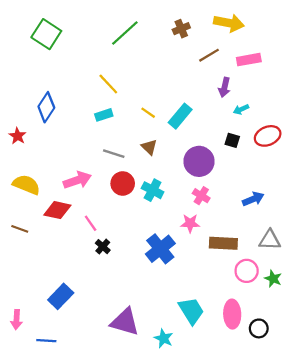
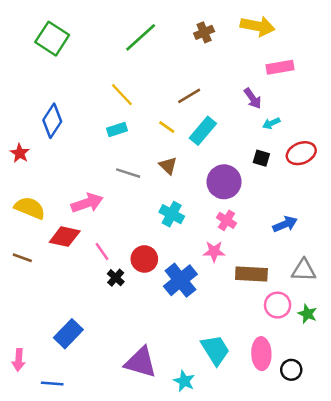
brown line: (209, 55) -> (189, 96), moved
purple arrow: (224, 87) -> (253, 98), turned -48
red circle: (123, 183) -> (144, 259), moved

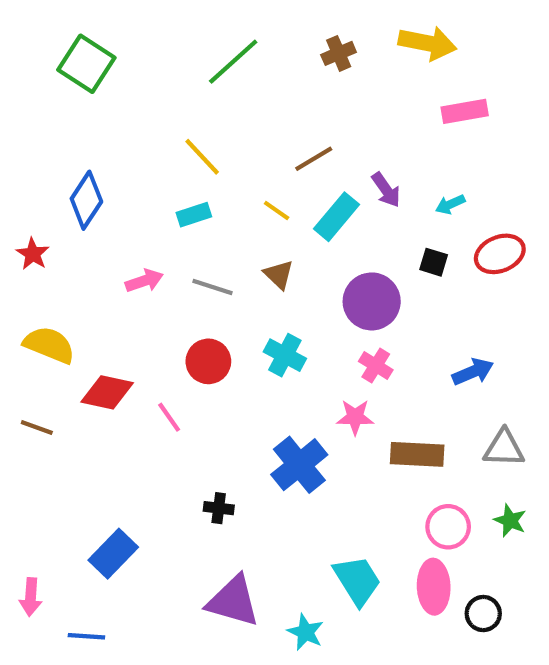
purple arrow: (253, 98) -> (386, 190), moved
pink arrow: (87, 203) -> (144, 281), moved, size x0.7
red circle: (144, 259) -> (208, 361), moved
black cross: (116, 278) -> (219, 508), moved, turned -35
pink circle: (278, 305) -> (448, 527), moved

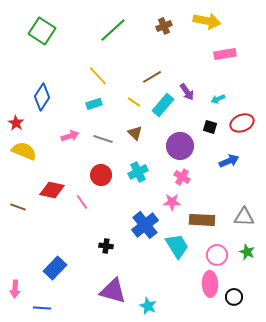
yellow semicircle: (49, 345) -> (24, 151), moved
cyan cross: (285, 355) -> (138, 172), turned 36
blue arrow: (473, 372) -> (229, 161), moved
cyan trapezoid: (357, 580) -> (177, 246), moved

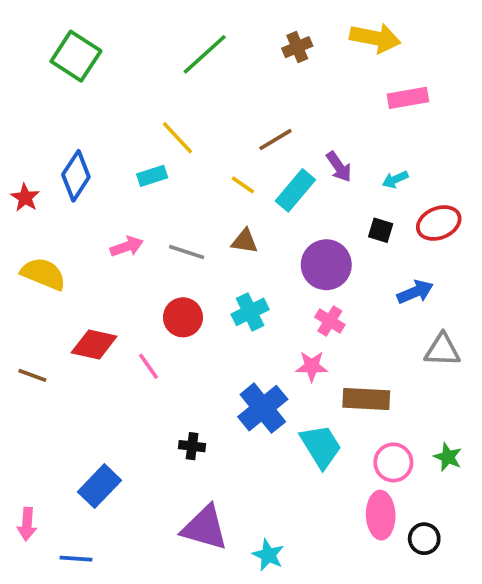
cyan rectangle: (94, 104) -> (152, 176), moved
red star: (16, 123) -> (25, 198), moved
brown triangle: (135, 133) -> (245, 241), turned -35
gray triangle: (244, 217) -> (442, 350), moved

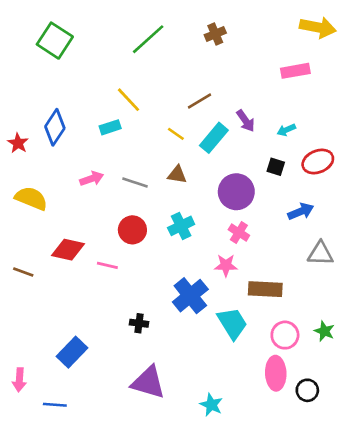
yellow arrow: (375, 38) -> (318, 27), moved
pink line: (148, 366) -> (107, 265), turned -42
cyan star: (268, 555) -> (211, 405), moved

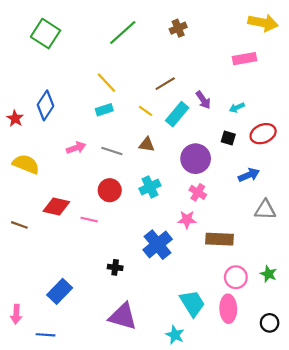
cyan rectangle: (110, 127) -> (104, 110), moved
cyan trapezoid: (232, 323) -> (192, 303), moved
black circle: (307, 390) -> (270, 323), moved

